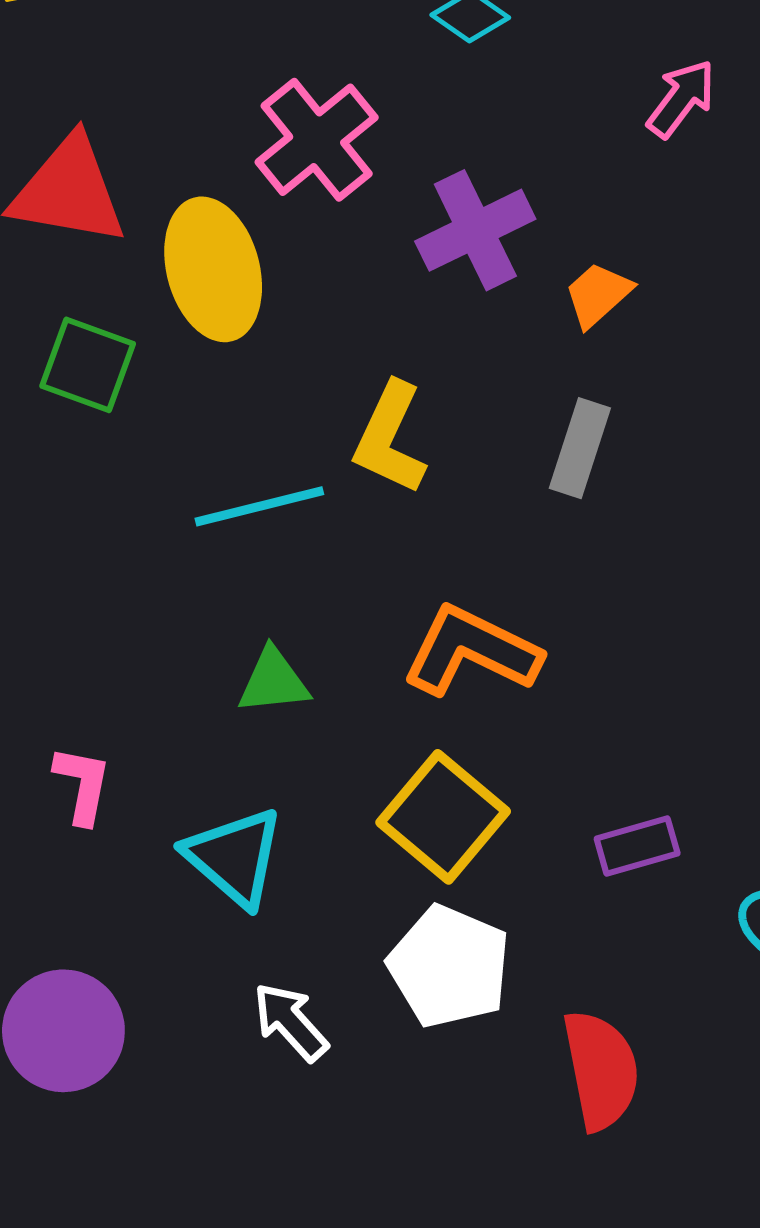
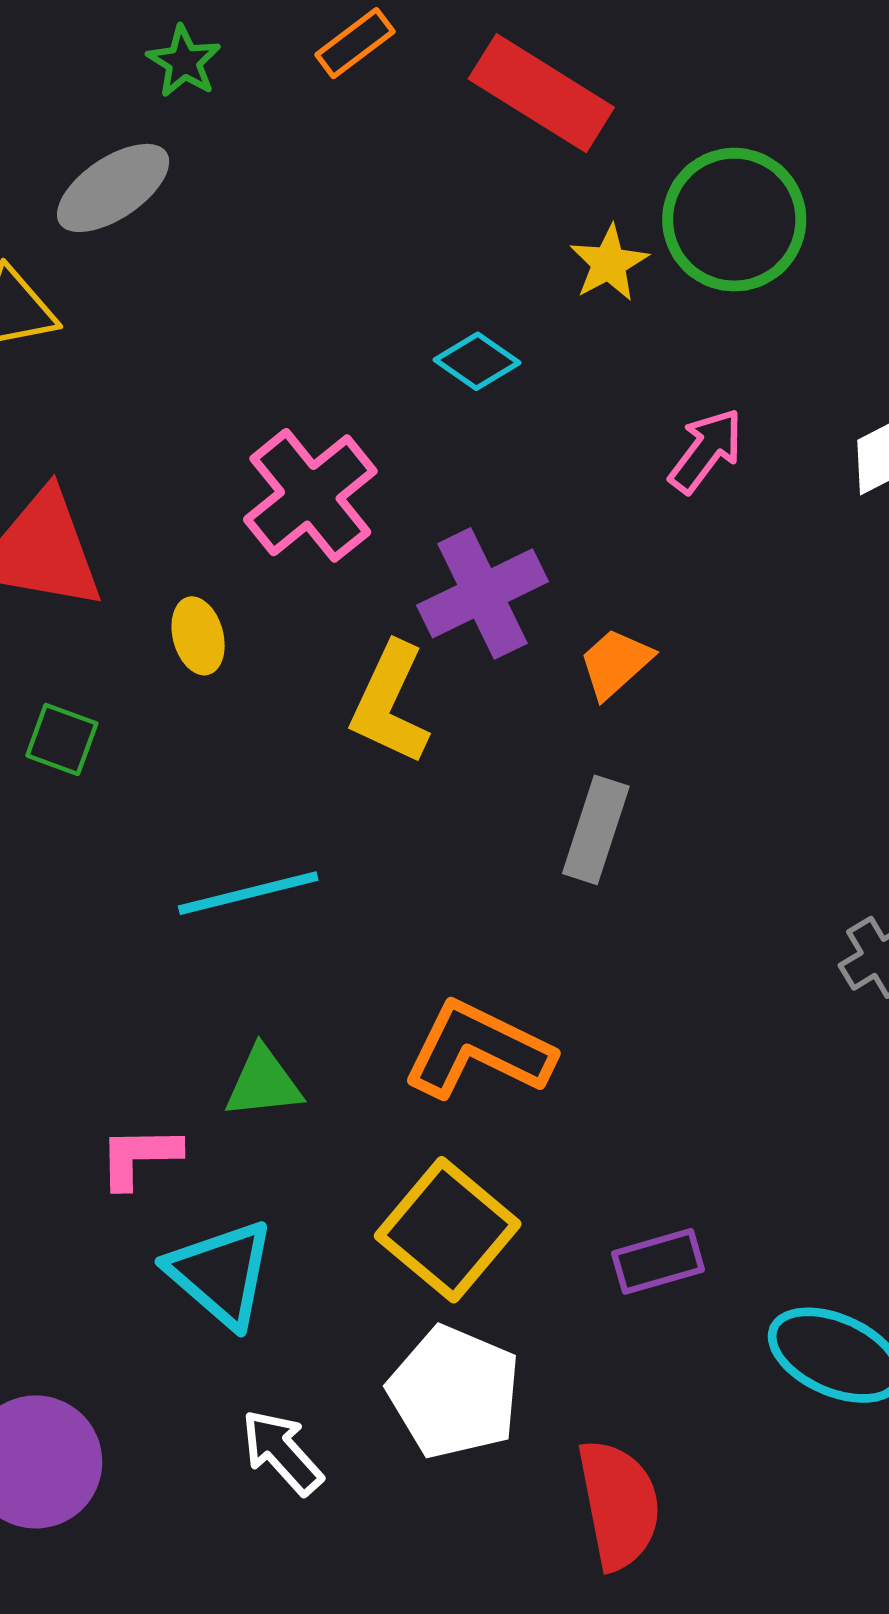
yellow ellipse: (213, 269) -> (198, 636), size x0.5
green square: (88, 365) -> (62, 739), size x0.7
yellow L-shape: (390, 438) -> (390, 703), moved
pink L-shape: (83, 785) -> (139, 1157), moved, turned -102

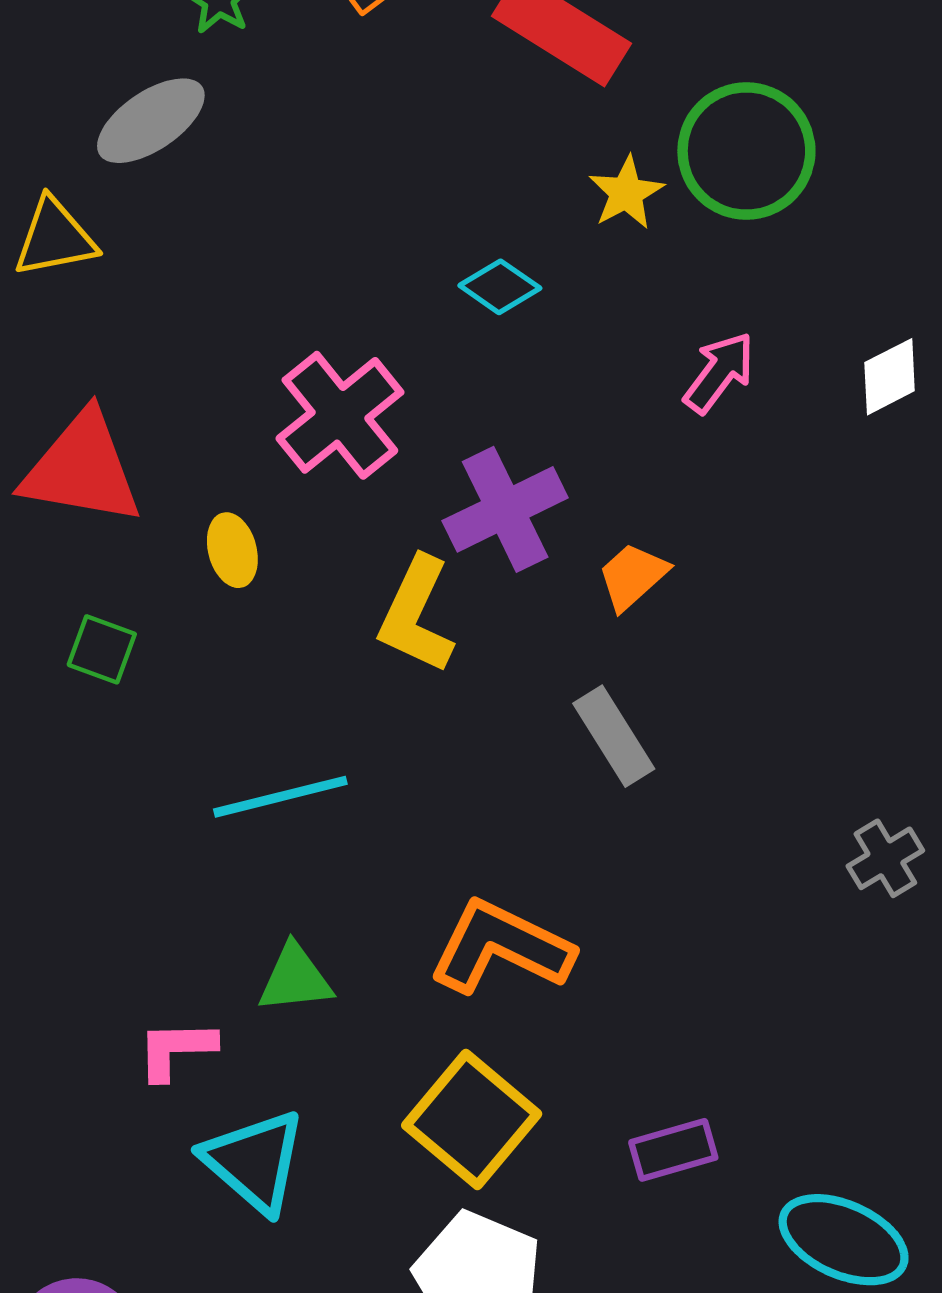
gray rectangle: (596, 830) -> (614, 736), turned -50

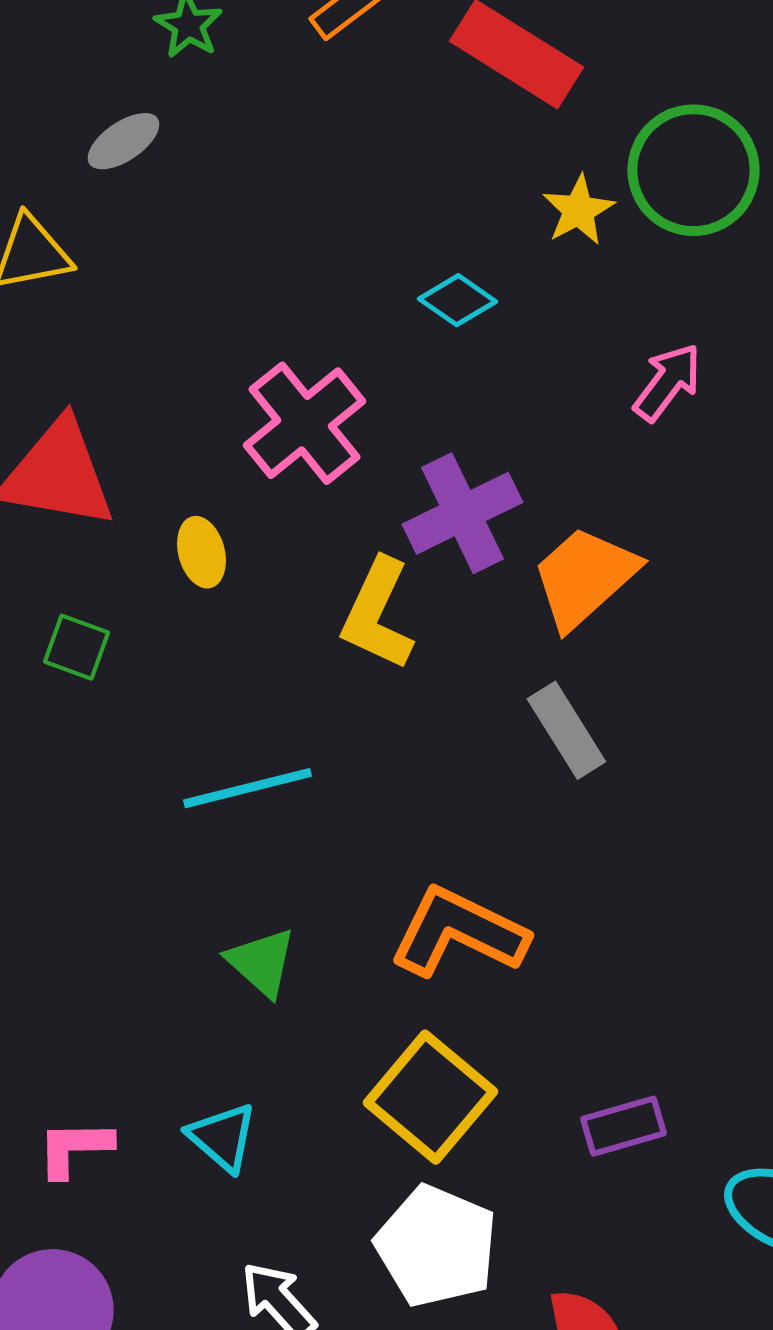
gray ellipse: (151, 121) -> (123, 141), size x0.7
orange trapezoid: (633, 576) -> (584, 577), size x1.6
green triangle: (295, 978) -> (261, 962), turned 48
pink L-shape: (176, 1050) -> (74, 1148), moved
cyan triangle: (254, 1161) -> (222, 1137), size x0.7

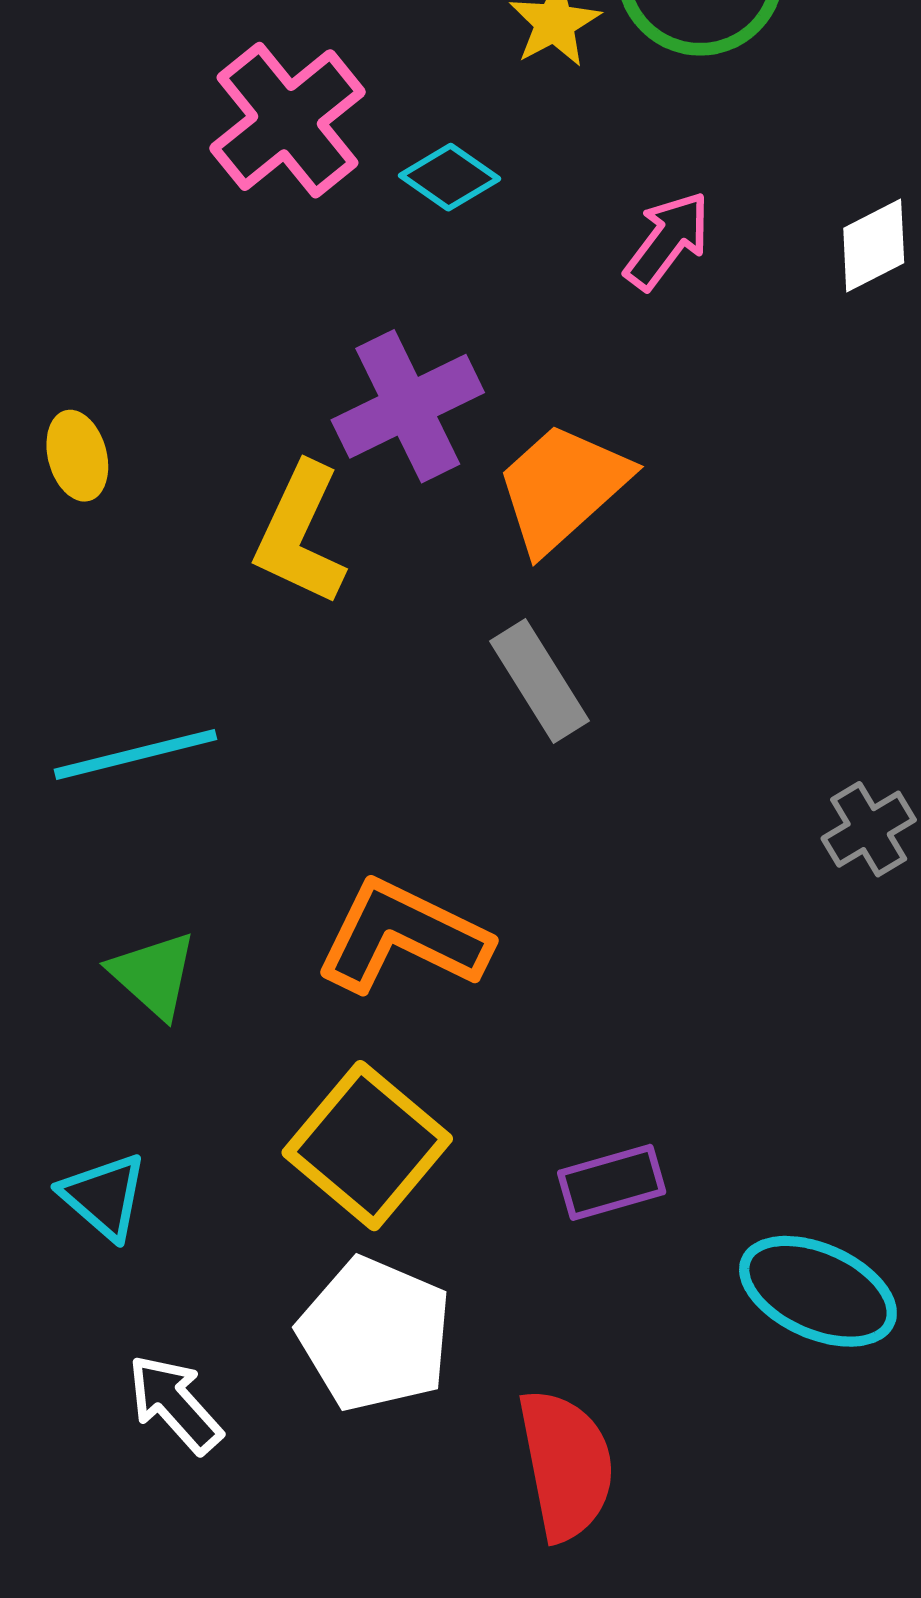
cyan diamond: (457, 300) -> (450, 177), moved
pink cross: (304, 423) -> (288, 120), moved

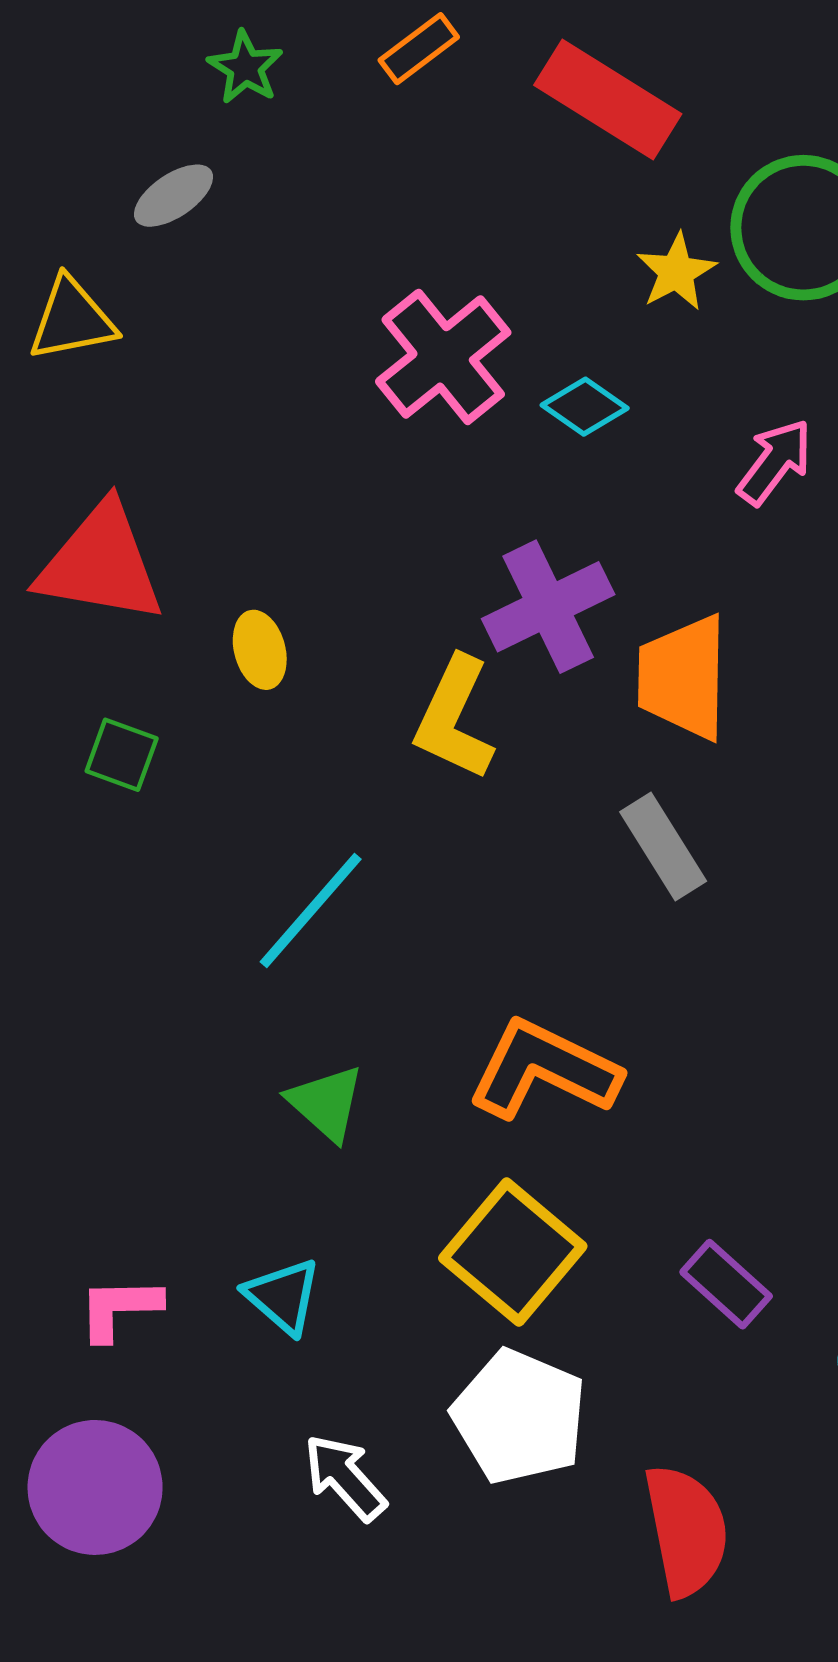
orange trapezoid: (562, 487) -> (683, 677), turned -47
cyan line: (136, 754) -> (311, 911), turned -35
purple rectangle: (612, 1182) -> (726, 1284), turned 58

